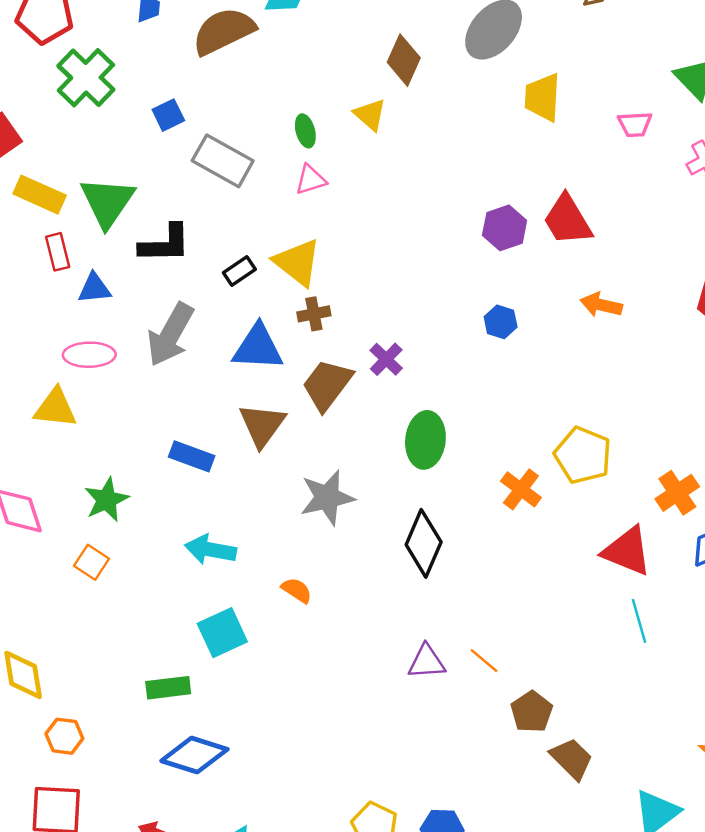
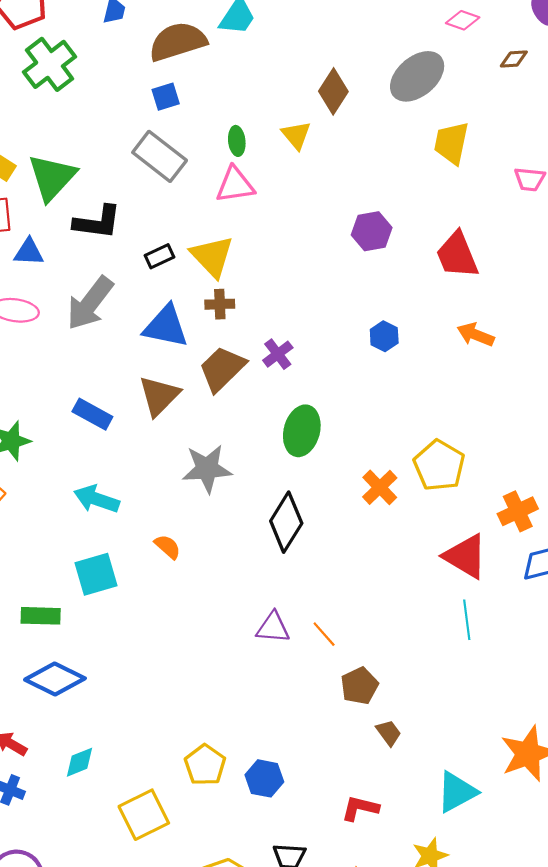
blue square: (168, 115) -> (166, 97), moved
pink triangle: (311, 180) -> (235, 185), size x1.4
purple hexagon: (505, 228) -> (372, 231), moved
brown trapezoid: (572, 759) -> (389, 733), size x0.7

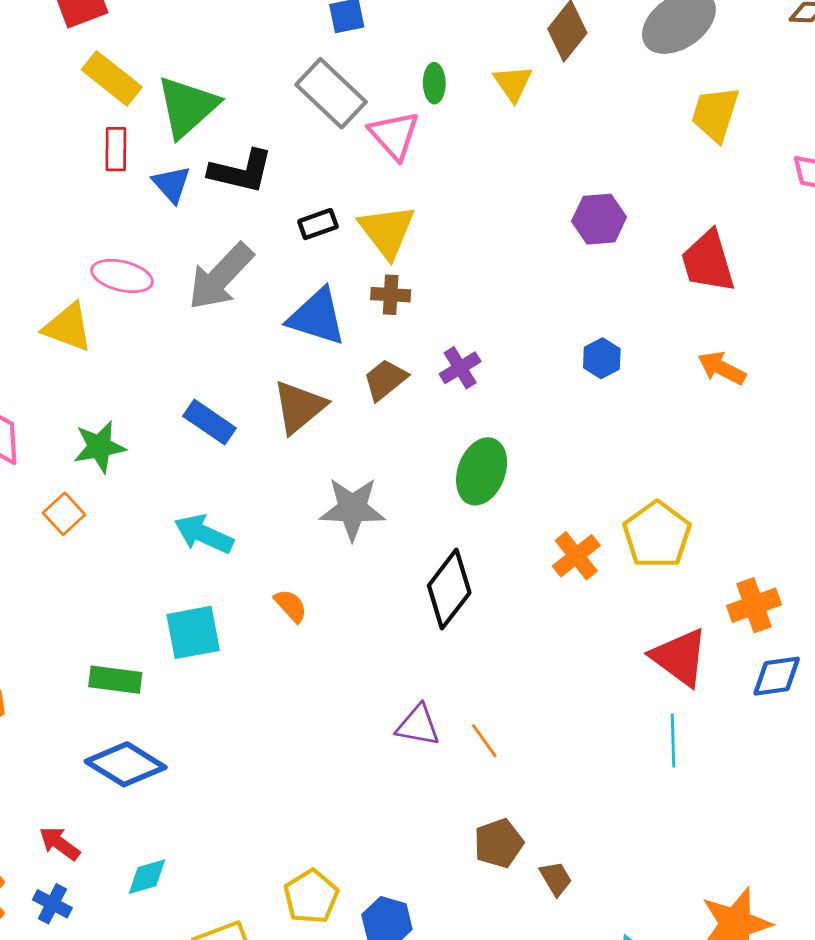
pink triangle: (235, 185) -> (394, 135), moved, turned 51
blue triangle: (29, 252) -> (172, 184), moved, turned 40
brown trapezoid: (222, 369) -> (385, 380), size x0.7
brown pentagon: (359, 686) -> (499, 843), moved

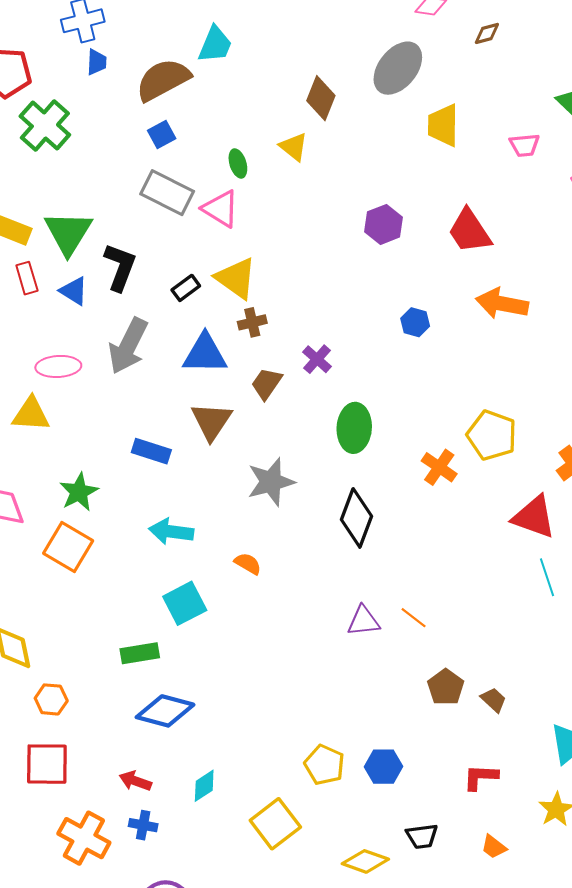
black L-shape: (241, 171) -> (120, 267), turned -66
orange arrow: (722, 368) -> (502, 304), size x1.4
orange square: (64, 514) -> (68, 547), size x1.6

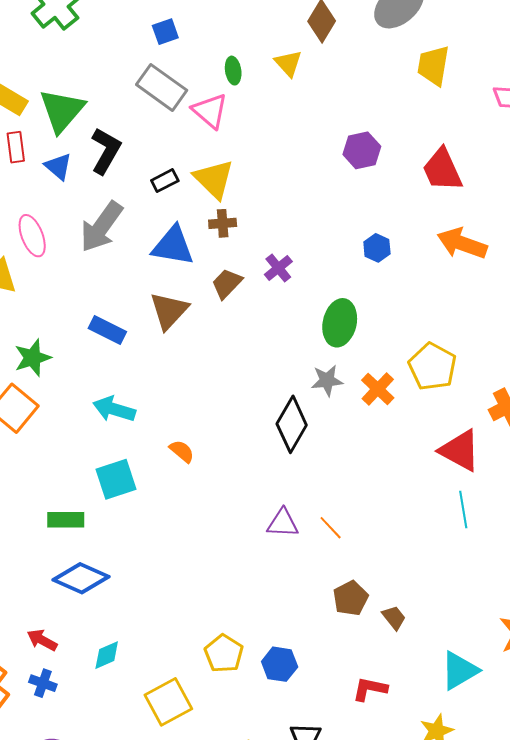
pink ellipse: (58, 366) -> (32, 236), turned 63
green ellipse: (354, 428) -> (340, 323), moved
gray star: (271, 482) -> (327, 380), moved, size x0.7

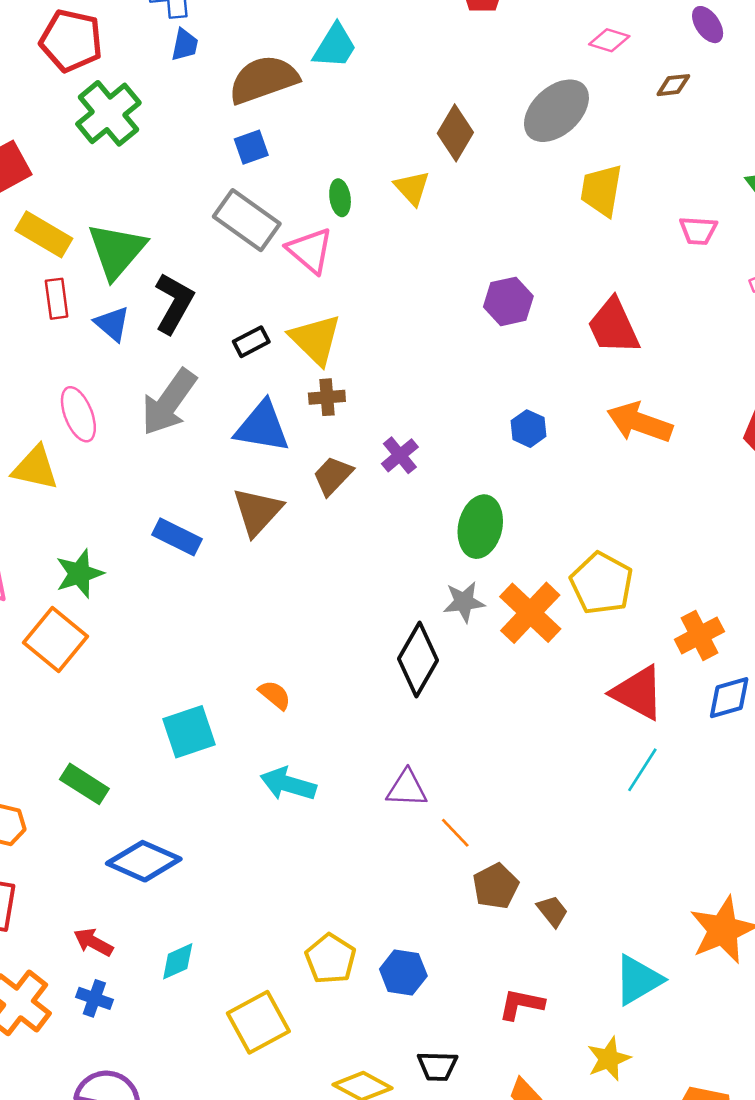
orange cross: (378, 389) -> (530, 613), size x1.4
cyan arrow: (114, 409) -> (288, 784), moved
cyan line: (463, 510) -> (642, 770), turned 42
green rectangle: (66, 520) -> (84, 784), moved, turned 33
orange line: (331, 528) -> (455, 833), moved

